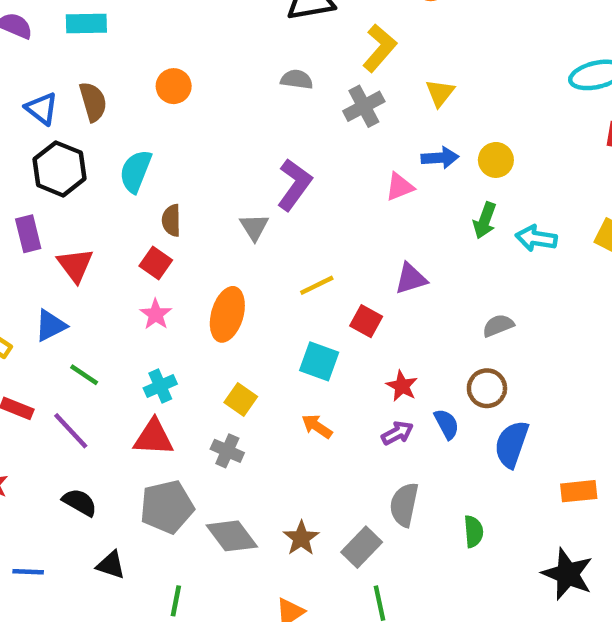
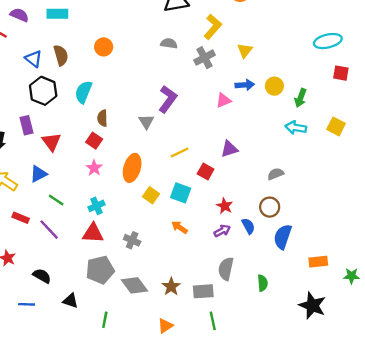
green arrow: (485, 220) -> (301, 98), moved
yellow square: (241, 399) -> (151, 195), moved
black semicircle: (80, 502) -> (42, 276), moved
gray rectangle: (362, 547) -> (203, 291), turned 42

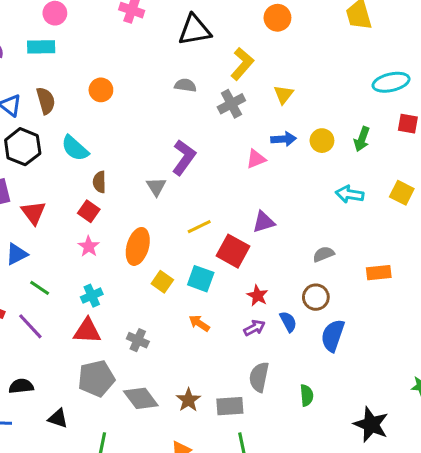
cyan semicircle: (83, 92) -> (75, 148), turned -70
green arrow: (301, 98) -> (362, 139), moved
red square: (206, 171) -> (233, 251), size x1.5
orange rectangle: (318, 262) -> (379, 273), moved
black semicircle: (42, 276) -> (21, 386), turned -36

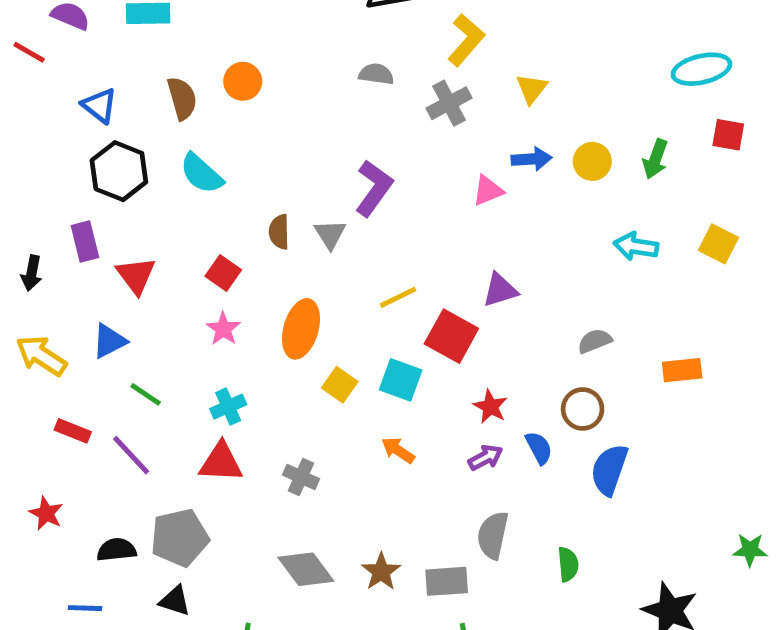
brown semicircle: (46, 101) -> (182, 98), moved
brown semicircle: (99, 182) -> (279, 232), moved
gray pentagon: (96, 378) -> (180, 538), moved

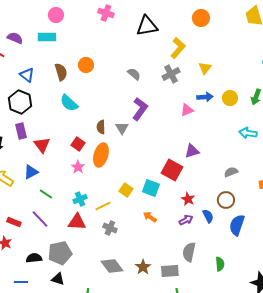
gray semicircle: (376, 74) -> (134, 74), moved, turned 32
black hexagon: (119, 171) -> (20, 102), moved
yellow line: (398, 297) -> (103, 206), moved
orange ellipse: (301, 329) -> (101, 155), moved
red rectangle: (73, 431) -> (14, 222), moved

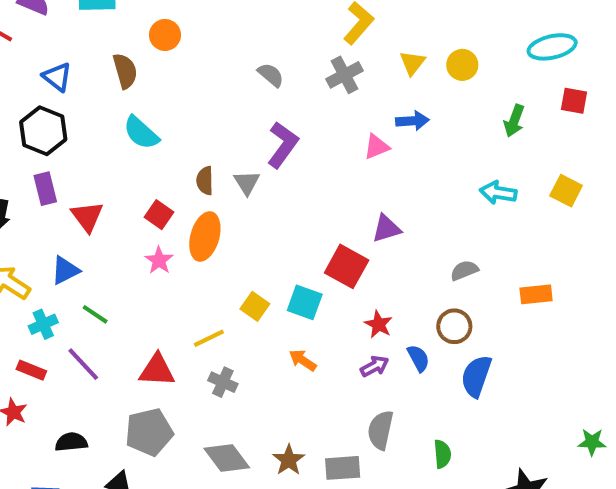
orange circle: (86, 65) -> (165, 35), moved
yellow circle: (230, 98) -> (462, 65), moved
cyan cross: (80, 199) -> (43, 324), moved
gray pentagon: (60, 253) -> (149, 432), moved

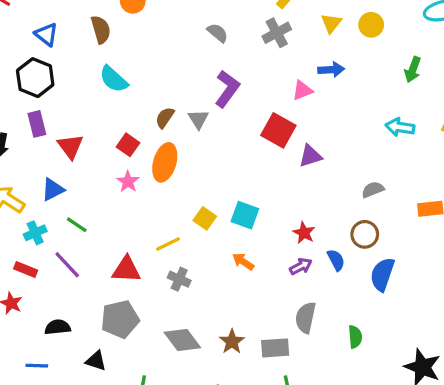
brown semicircle: (205, 181) -> (165, 118), turned 35
red square: (347, 266) -> (278, 130), moved

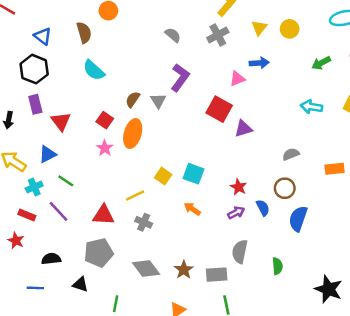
green arrow: (413, 70) -> (321, 63), turned 42

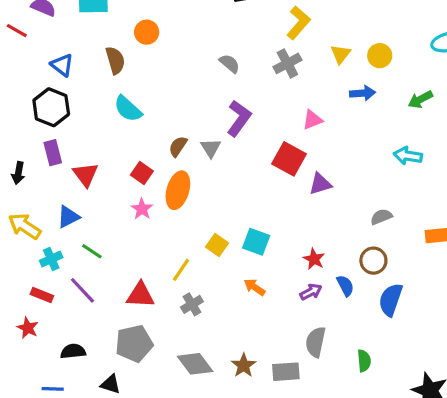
blue arrow: (259, 63) -> (363, 93), moved
yellow line: (135, 196) -> (181, 270), turned -30
gray cross: (144, 222) -> (192, 304), turned 35

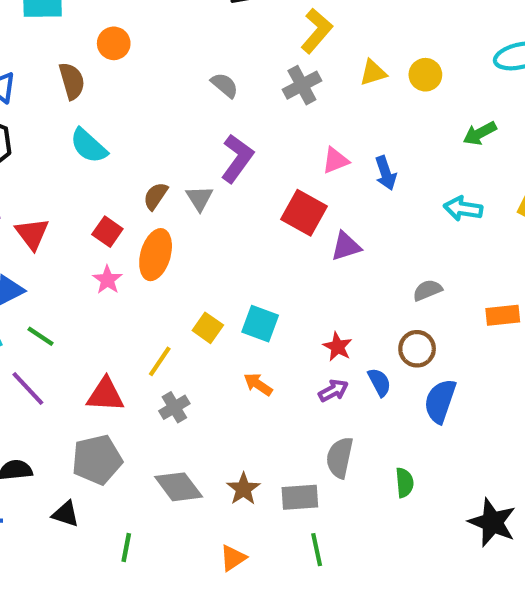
yellow triangle: (341, 54) -> (373, 73), turned 35
blue arrow: (363, 93) -> (386, 173), moved, turned 75

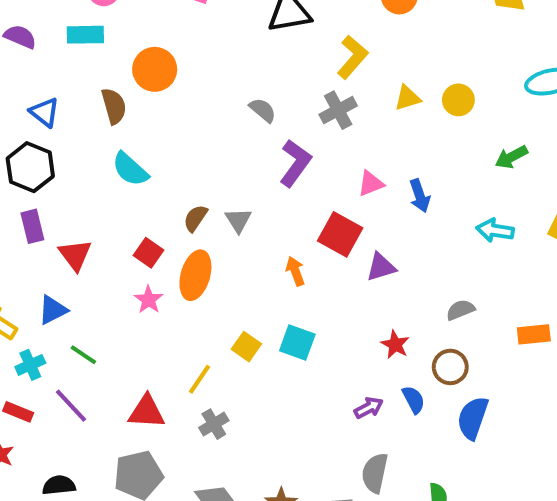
orange circle: (114, 43) -> (155, 69), size x1.4
purple L-shape: (237, 158) -> (295, 163), moved
red star: (338, 347) -> (395, 345), moved
orange arrow: (258, 384) -> (295, 271), moved, turned 36

